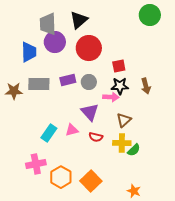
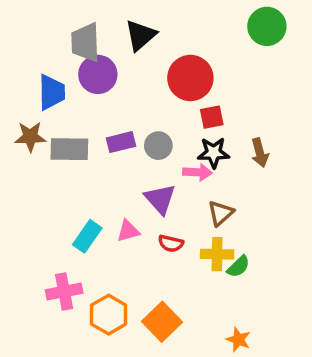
red circle: (89, 48) -> (190, 78), moved
brown star: (14, 91) -> (30, 137), moved

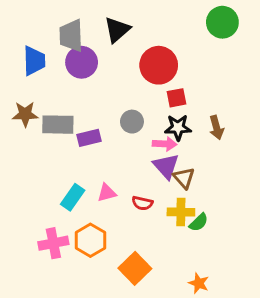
blue trapezoid: (52, 92) -> (34, 61), moved
purple rectangle: (121, 142) -> (89, 138), moved
purple triangle: (160, 199) -> (166, 166), moved
brown triangle: (221, 213) -> (184, 178), turned -30
orange hexagon: (109, 315) -> (90, 240), moved

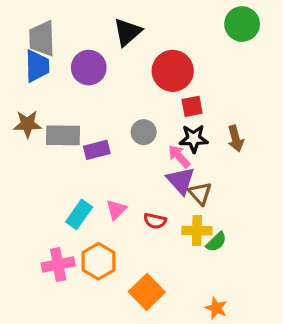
gray trapezoid: (71, 36) -> (42, 39), moved
pink arrow: (165, 144) -> (179, 156), turned -135
pink triangle: (107, 193) -> (116, 210), turned -30

